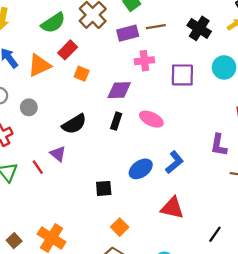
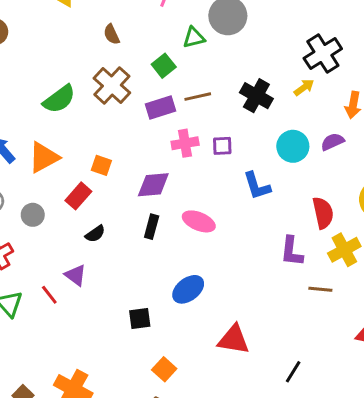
red rectangle: (68, 50) -> (78, 196), moved
purple square: (182, 75) -> (222, 146), moved, size x0.6
black semicircle: (74, 124) -> (95, 234), size x0.6
blue L-shape: (174, 162) -> (257, 186), moved, turned 115

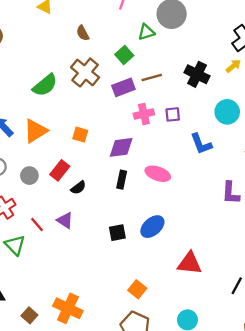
red rectangle: (78, 196) -> (60, 170), moved
red line: (49, 295) -> (37, 225), moved
black square: (140, 318) -> (117, 233), moved

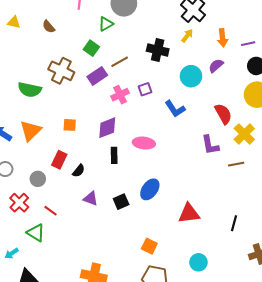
brown semicircle: (83, 33) -> (49, 27), moved
green semicircle: (45, 85) -> (30, 90), turned 65
gray circle: (29, 176) -> (38, 179), moved
purple triangle: (65, 220) -> (91, 199), moved

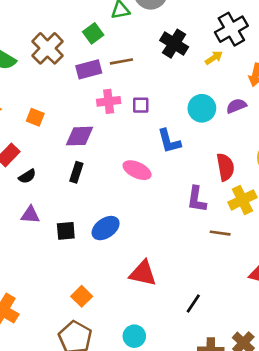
black cross: (158, 50) -> (174, 44), moved
pink ellipse: (144, 143) -> (137, 170), moved
purple triangle: (91, 199) -> (30, 215), turned -35

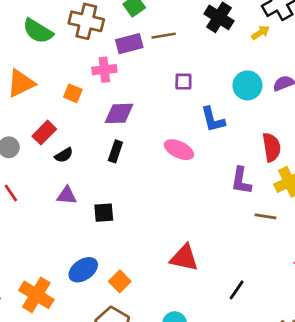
brown cross: (47, 48) -> (86, 21), turned -32
pink cross: (109, 101) -> (104, 70), moved
blue ellipse: (106, 228) -> (83, 270), moved

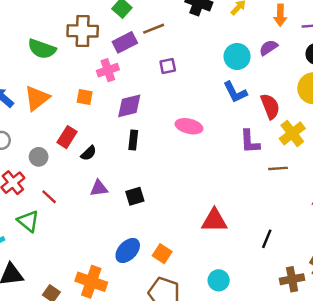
purple square: (183, 82) -> (168, 66), moved
blue L-shape: (213, 120) -> (235, 92), moved

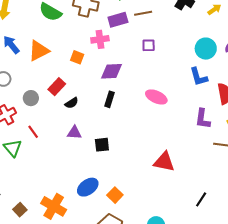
red triangle: (214, 221) -> (164, 162), moved

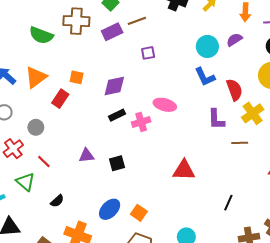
pink cross: (100, 39) -> (141, 122), moved
red rectangle: (57, 87) -> (60, 99), moved
black rectangle: (110, 99) -> (117, 115), turned 56
black semicircle: (72, 103) -> (57, 201), moved

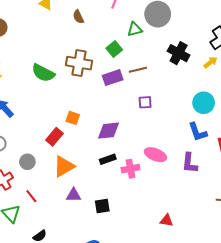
orange triangle: (36, 77) -> (64, 166), moved
purple L-shape: (216, 119) -> (190, 163), moved
red triangle: (184, 170) -> (167, 220), size x0.6

